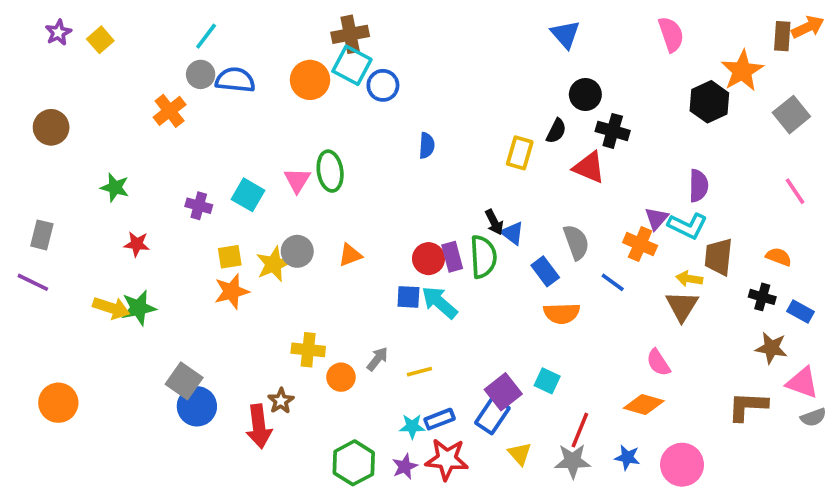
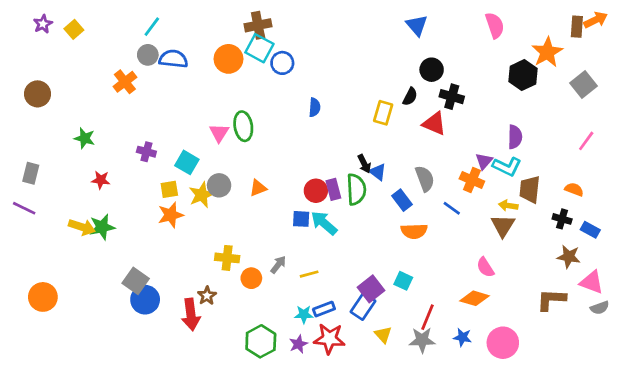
pink line: (795, 191) -> (586, 141), turned 70
cyan square: (248, 195) -> (187, 162), moved

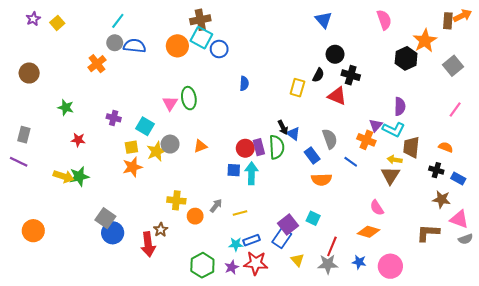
cyan arrow: (324, 223) -> (252, 173), turned 50

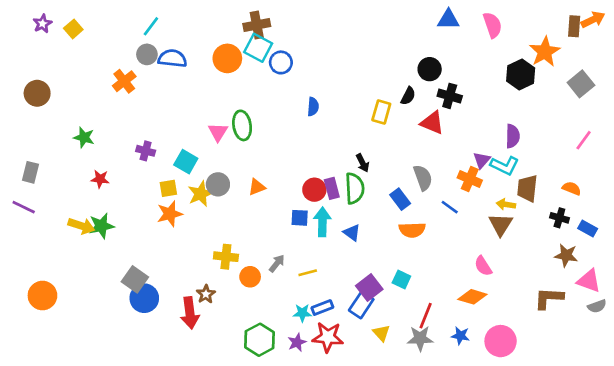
blue triangle: (324, 20) -> (448, 20), moved, turned -48
blue triangle: (293, 134) -> (352, 233), moved

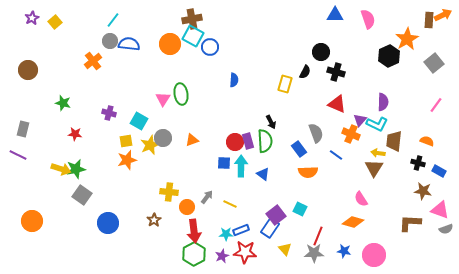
red triangle: (432, 123) -> (337, 104), moved
yellow line: (308, 273) -> (230, 204), turned 40
gray square: (135, 279) -> (82, 195), moved
red arrow: (190, 313) -> (194, 231), moved

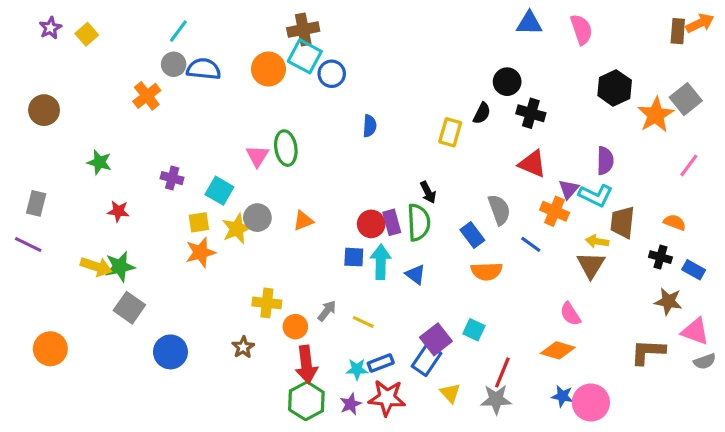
orange star: (407, 39) -> (656, 115), moved
blue star: (344, 251) -> (562, 396), moved

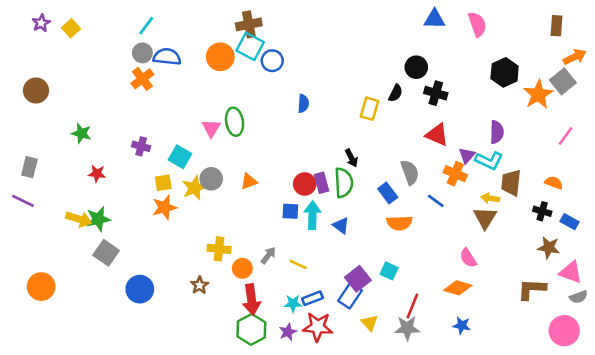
orange arrow: (700, 23) -> (575, 57), moved
orange cross: (147, 96) -> (142, 79), moved
pink circle: (591, 402) -> (564, 331), moved

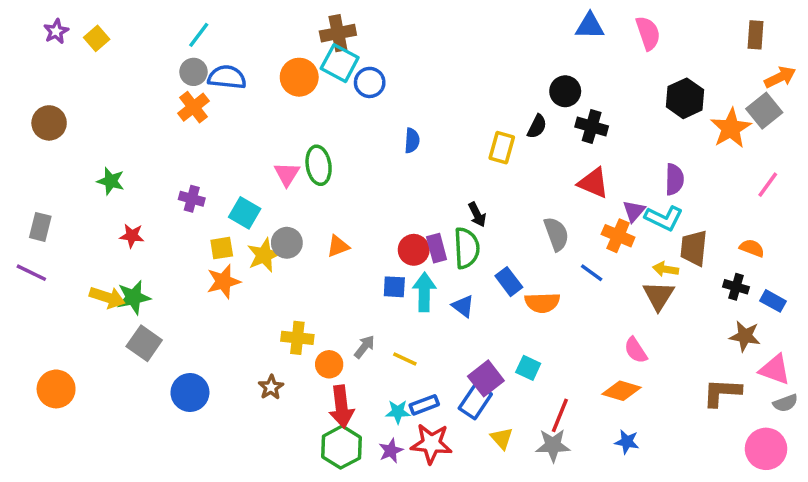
blue rectangle: (388, 193) -> (509, 282), moved

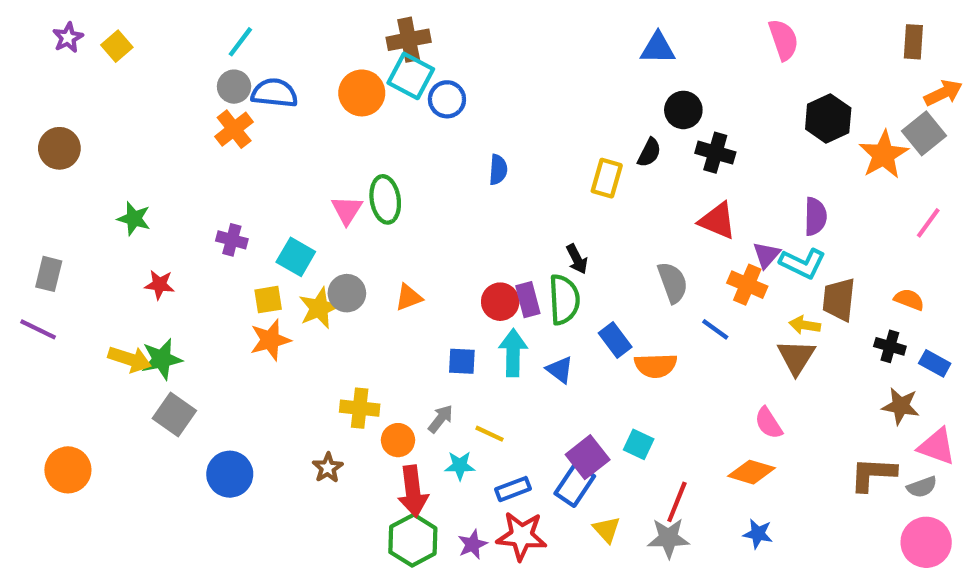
blue triangle: (590, 26) -> (658, 48), moved
blue square: (394, 287) -> (462, 361), moved
gray semicircle: (785, 403) -> (922, 487), moved
cyan star: (398, 412) -> (460, 466), moved

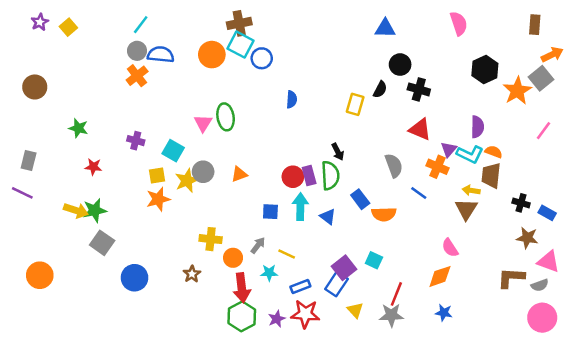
orange semicircle: (909, 300) -> (494, 152), moved
orange diamond: (752, 472) -> (440, 276), turned -35

